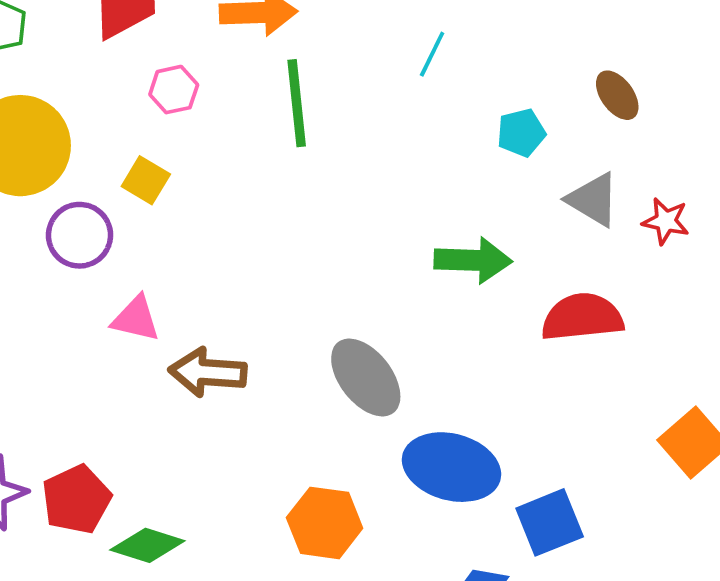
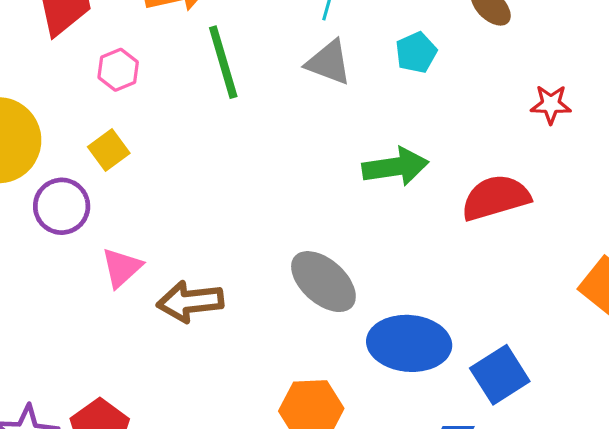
yellow square: (146, 180) -> (109, 150), turned 33
gray triangle: (593, 200) -> (329, 63), moved
pink triangle: (136, 319) -> (122, 268), turned -45

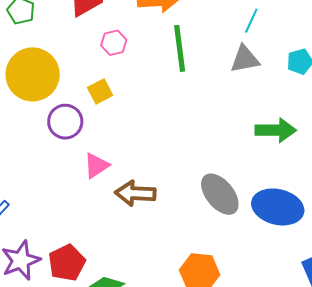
gray triangle: (329, 63) -> (245, 59), turned -40
blue ellipse: (409, 343) -> (278, 207), moved

